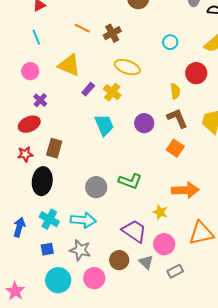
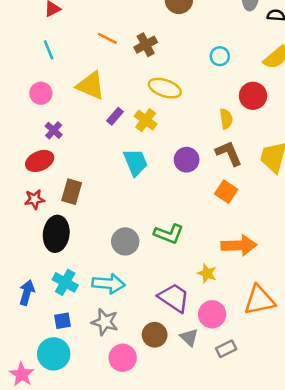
cyan circle: (58, 280) -> (54, 354), moved

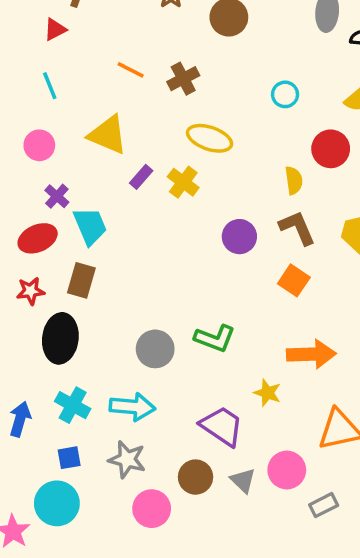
cyan trapezoid: (135, 162) -> (90, 226), moved
pink circle: (212, 314) -> (287, 470), moved
gray rectangle: (226, 349) -> (324, 505), moved

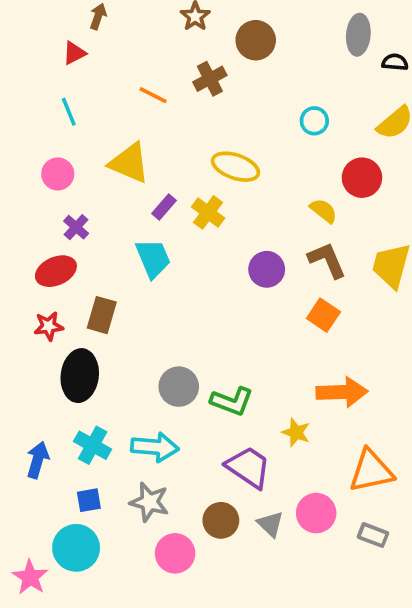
brown cross: (183, 79) -> (210, 79), moved
yellow semicircle: (294, 180) -> (323, 211), turned -44
cyan trapezoid: (90, 226) -> (153, 258), moved
green L-shape: (215, 338) -> (232, 401), moved
gray rectangle: (324, 505) -> (373, 535), moved, turned 48

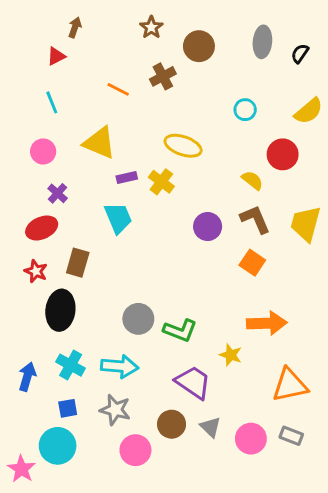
gray ellipse: (358, 35) -> (262, 42), moved
black semicircle: (395, 62) -> (300, 53), moved, turned -60
purple rectangle: (164, 207) -> (127, 177), turned 36
red star: (49, 326) -> (36, 271), turned 30
pink circle: (316, 513) -> (251, 439), moved

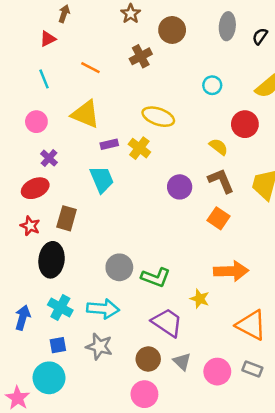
orange line: (118, 89) -> (90, 68), moved
orange triangle: (290, 385) -> (251, 325), turned 40
pink circle: (135, 450) -> (144, 394), moved

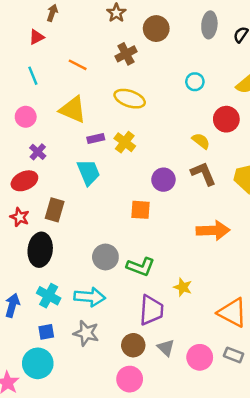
yellow ellipse: (158, 117) -> (130, 99), moved
orange square: (219, 218) -> (140, 210), moved, turned -30
orange arrow: (231, 271) -> (213, 230), moved
purple trapezoid: (167, 323) -> (151, 310), turned 60

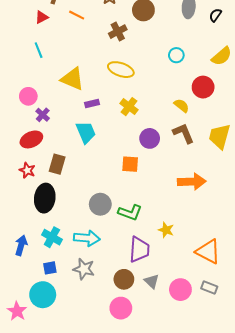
orange line: (78, 65) -> (77, 15), moved
pink circle: (26, 117) -> (28, 96), moved
yellow cross: (125, 142) -> (129, 107), moved

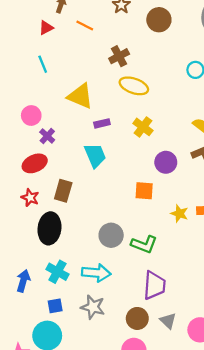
brown cross: (118, 32) -> (119, 56), moved
yellow star: (166, 230) -> (179, 214), moved

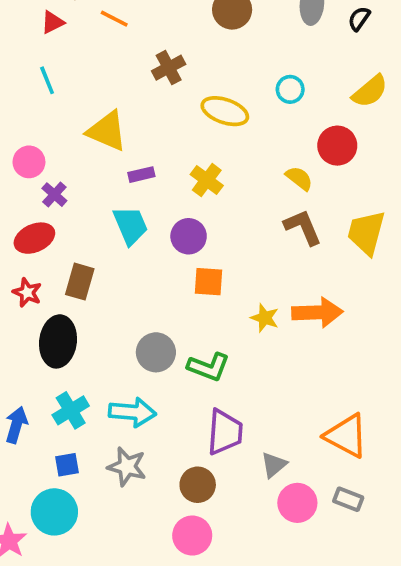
yellow ellipse: (134, 86) -> (225, 111), moved
purple circle: (166, 162) -> (189, 236), moved
cyan cross: (57, 272) -> (71, 410), turned 30
gray triangle: (168, 321) -> (274, 465), moved, turned 36

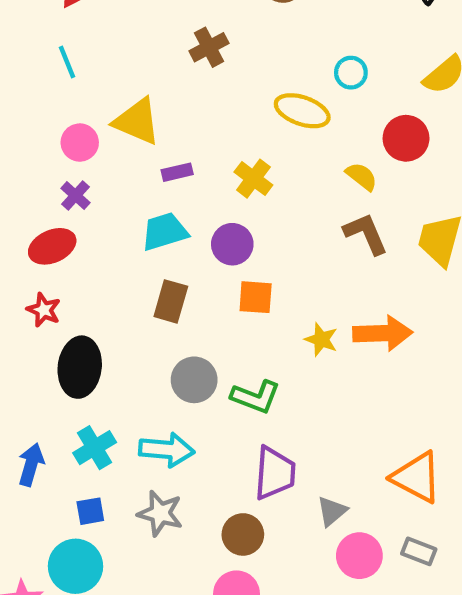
yellow ellipse: (225, 111) -> (302, 111), moved
pink circle: (29, 162) -> (80, 143), moved
cyan trapezoid: (131, 225) -> (164, 232), turned -84
brown rectangle: (80, 282) -> (171, 301), moved

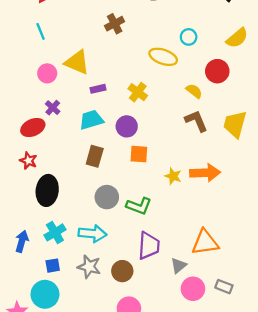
purple cross: (75, 195) -> (53, 108), moved
orange triangle: (417, 477) -> (205, 242), moved, turned -36
brown circle: (243, 534) -> (122, 271), moved

